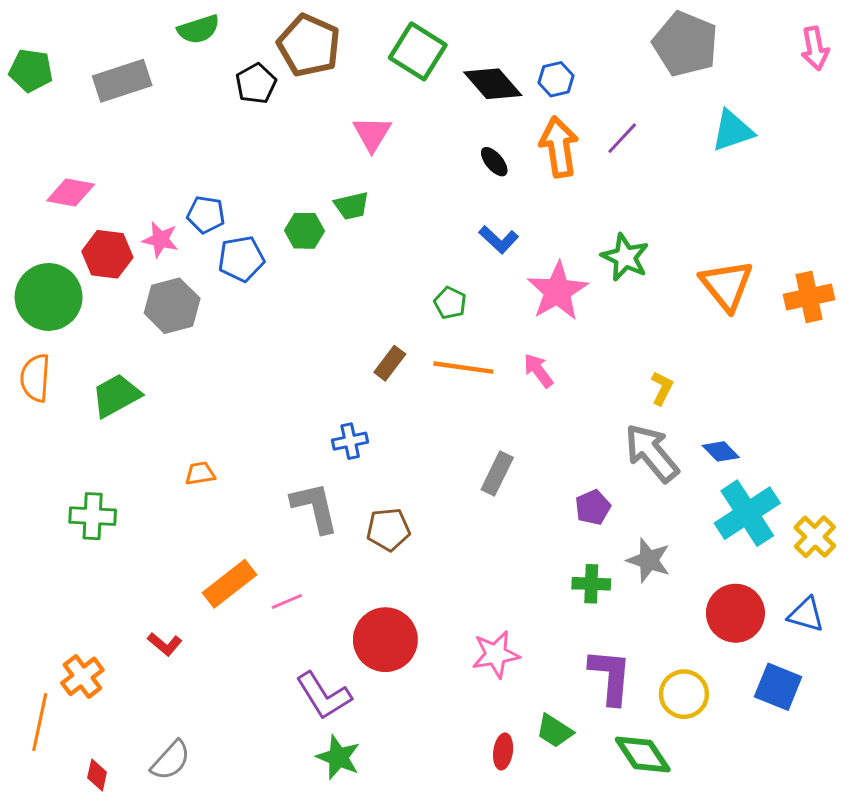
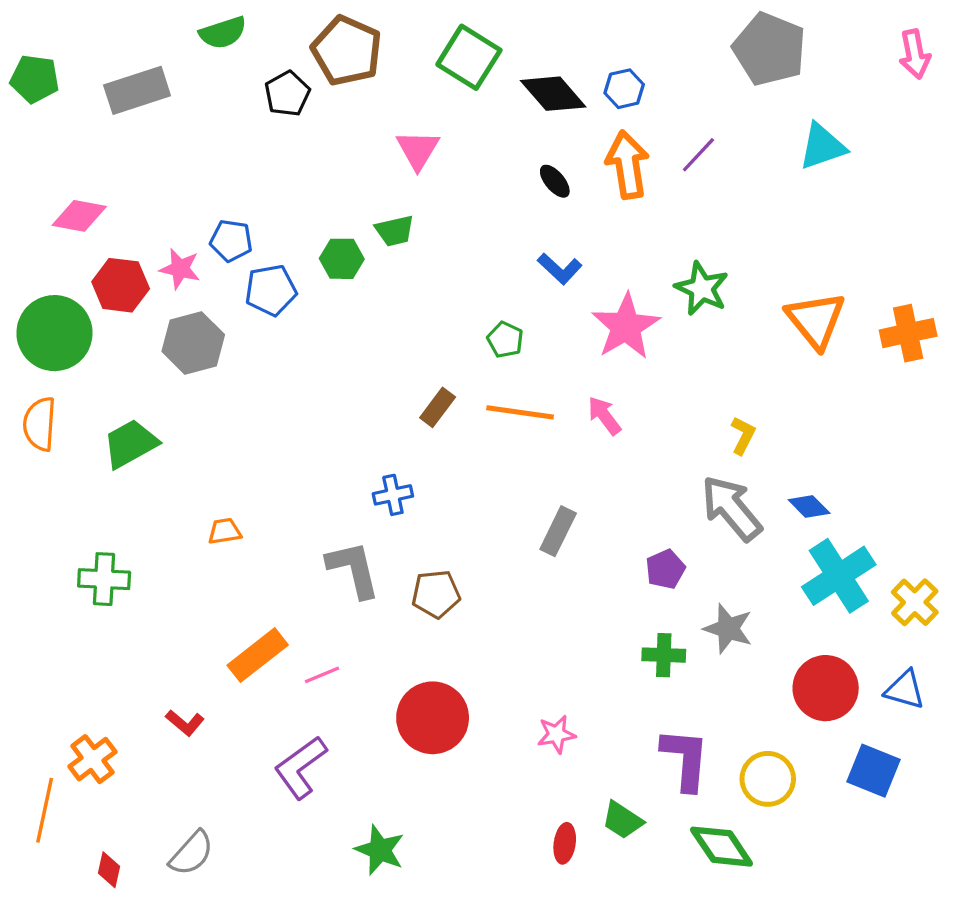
pink star: (496, 654) -> (556, 734), size x0.7
purple L-shape: (324, 696) -> (301, 767), moved, turned 86

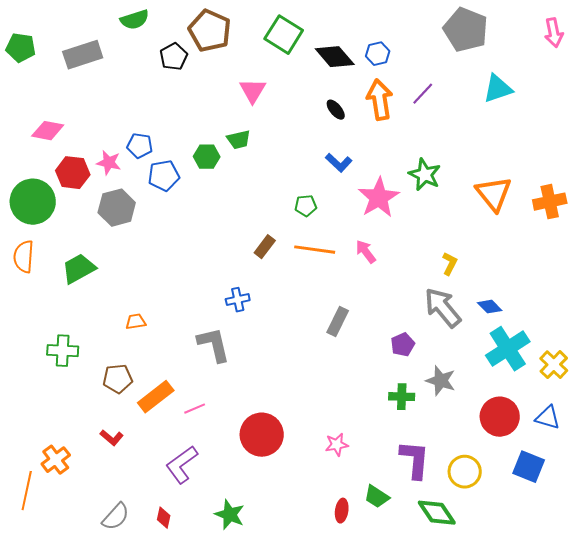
green pentagon: (505, 340) -> (306, 206), turned -30
brown pentagon: (436, 594) -> (118, 379), moved
red diamond: (109, 870) -> (164, 518), moved

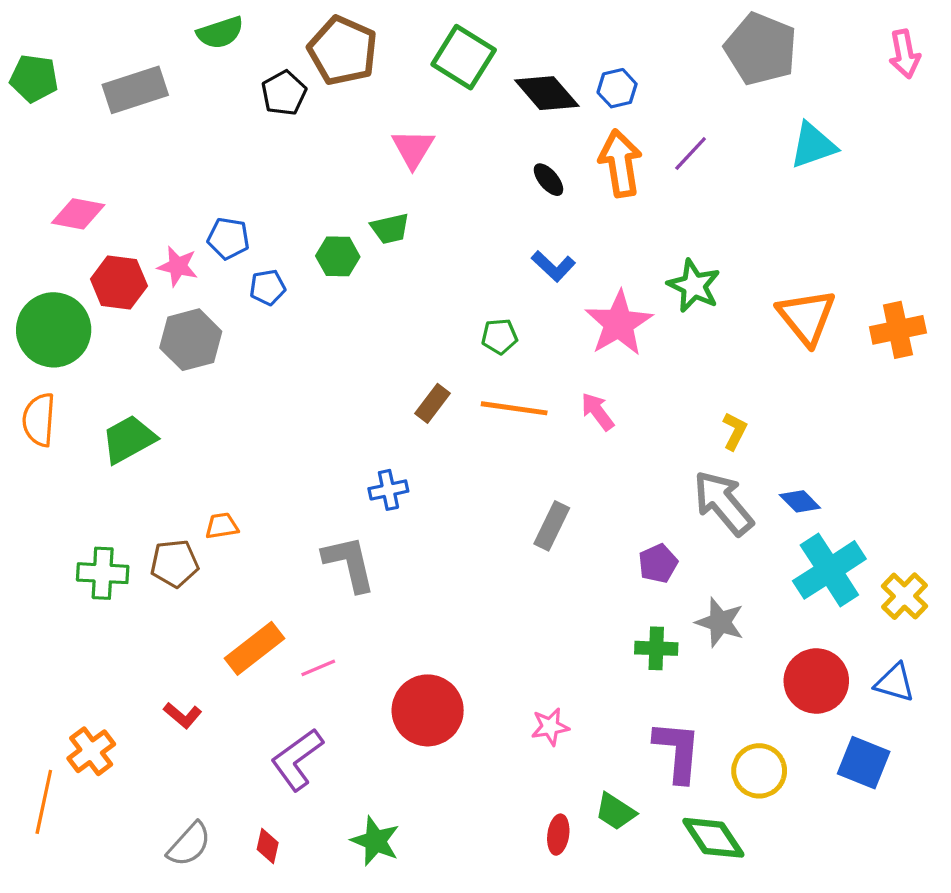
blue pentagon: (164, 176) -> (268, 287), size x0.7
brown pentagon: (118, 379) -> (174, 563), moved

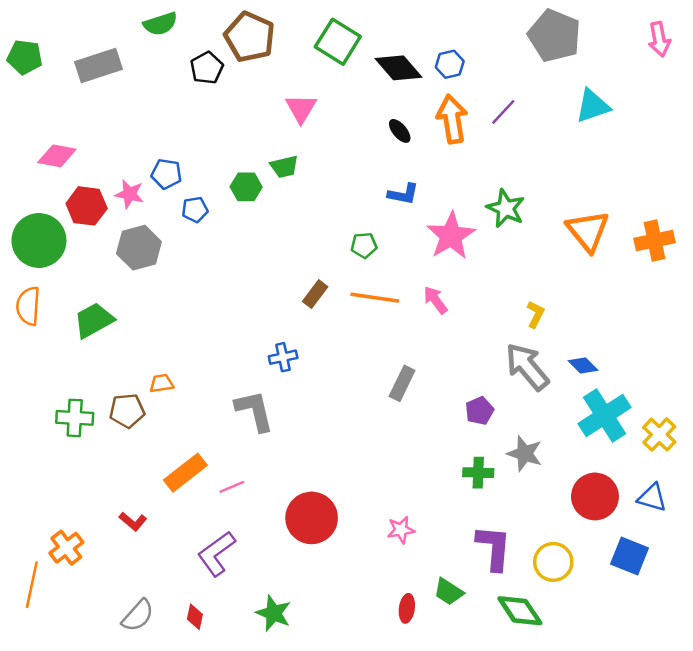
blue L-shape: (553, 266) -> (403, 194), turned -32

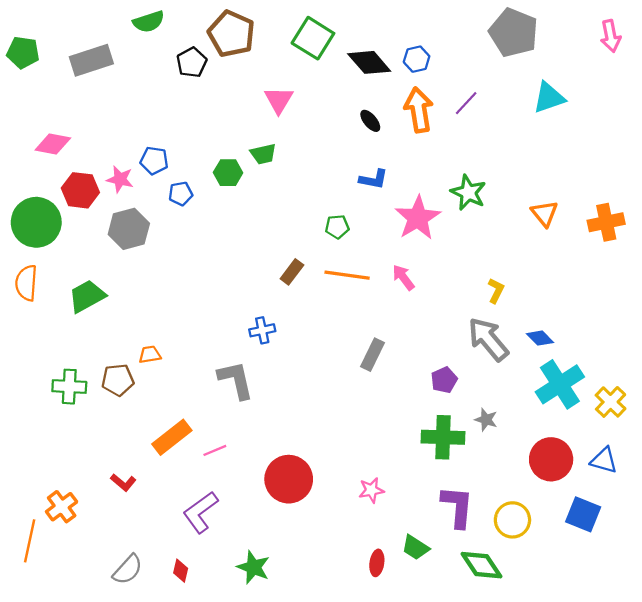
orange triangle: (588, 231) -> (544, 213), size x0.7
gray star: (525, 454) -> (486, 420), size x0.7
green cross: (478, 473) -> (443, 437), size x1.5

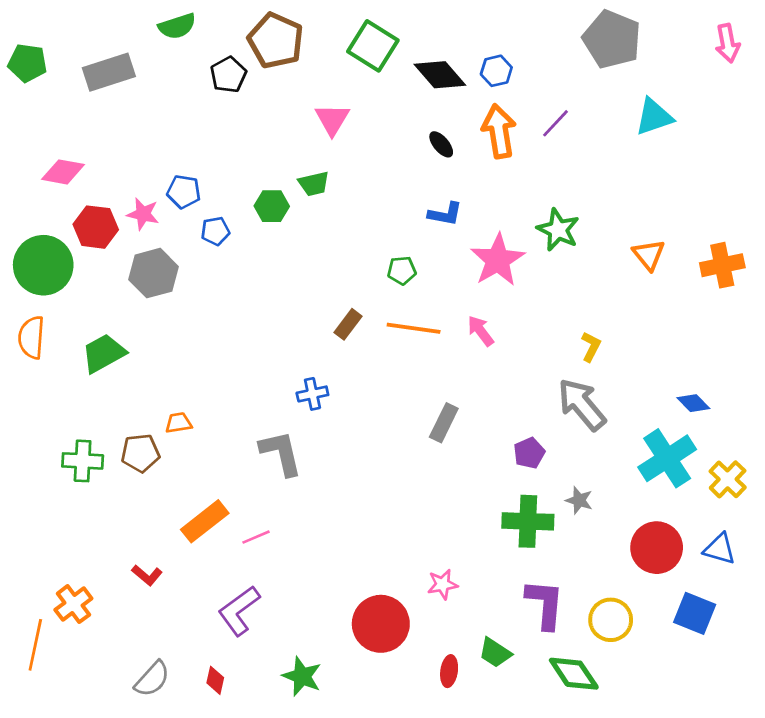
blue diamond: (540, 338) -> (693, 403), moved
red circle: (289, 479) -> (381, 624), moved

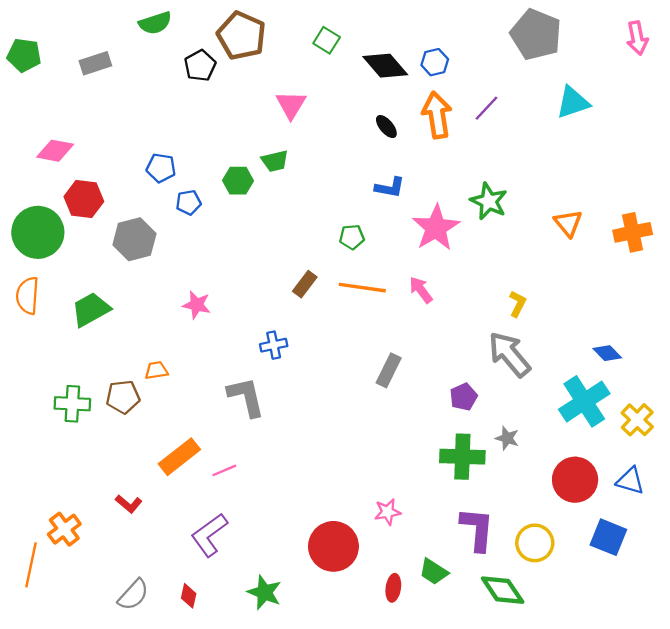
green square: (373, 46) -> (327, 40), size x0.6
gray rectangle: (109, 72) -> (95, 63), size x0.7
pink star: (143, 214) -> (197, 305), moved

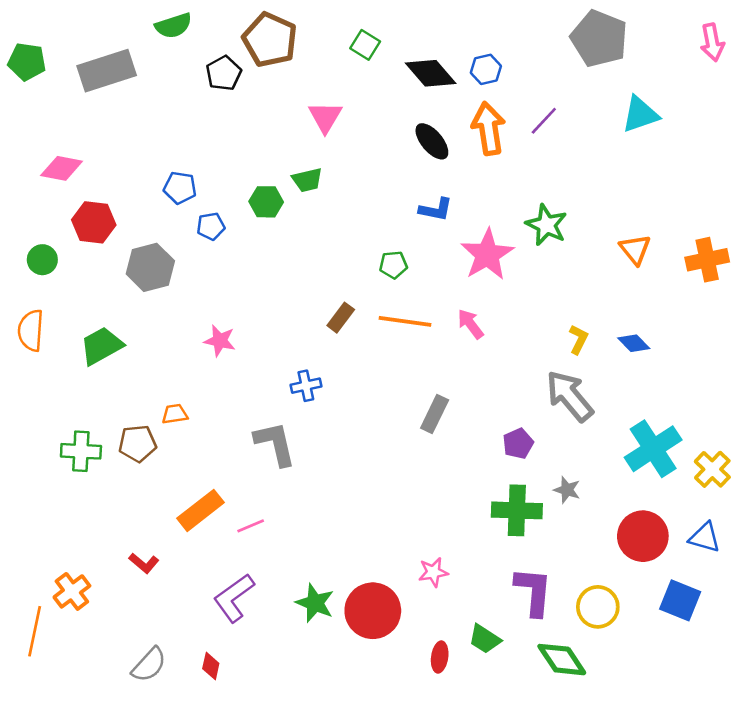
gray rectangle: (95, 63) -> (107, 71), size x1.6
black ellipse: (386, 127) -> (432, 141), size x1.4
green circle: (38, 232) -> (42, 260), size x0.5
blue diamond: (607, 353) -> (634, 343), moved
green star: (264, 592) -> (315, 603), moved

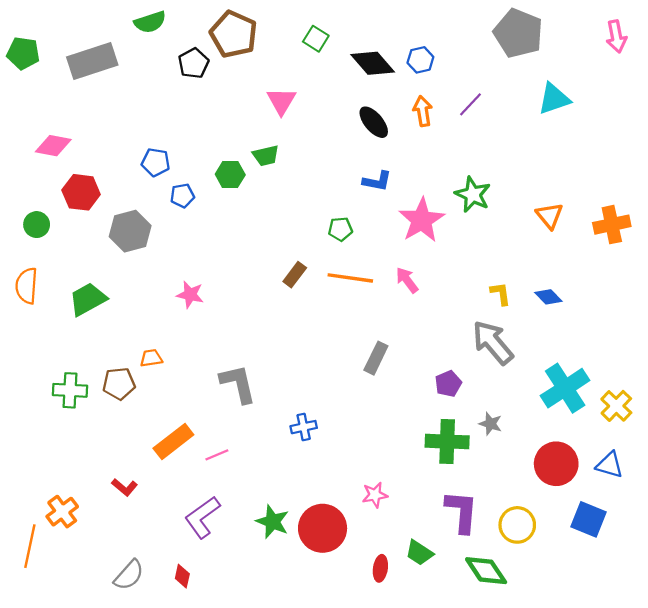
orange arrow: (489, 129) -> (423, 111), size x0.7
yellow L-shape: (579, 339) -> (501, 294), turned -35
blue cross: (306, 386) -> (304, 427), moved

